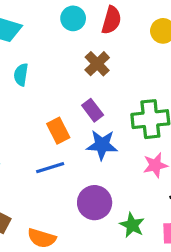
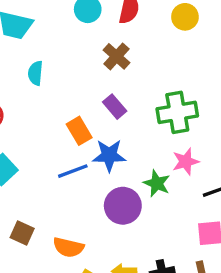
blue star: (102, 145) -> (109, 155), moved
green star: (132, 225) -> (157, 183), moved

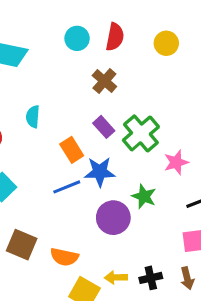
cyan semicircle: (35, 73) -> (33, 117), moved
green cross: (177, 112) -> (141, 133), moved, turned -30
pink star: (186, 162) -> (176, 162), moved
brown square: (22, 233) -> (22, 245), size x1.4

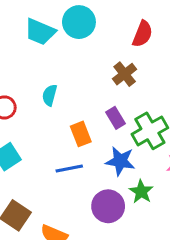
cyan circle: (77, 38) -> (79, 22), moved, size x1.4
blue star: (100, 172) -> (120, 161), moved

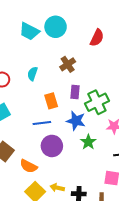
brown cross: (125, 74) -> (68, 64), moved
purple rectangle: (115, 118) -> (75, 92), turned 32
purple circle: (108, 206) -> (52, 146), moved

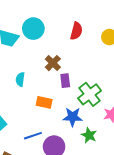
purple rectangle: (75, 92) -> (65, 81), moved
orange rectangle: (51, 101) -> (44, 102), turned -49
blue line: (42, 123) -> (33, 136), moved

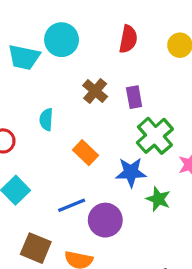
purple rectangle: (65, 81) -> (134, 97), moved
orange rectangle: (44, 102) -> (86, 153), turned 35

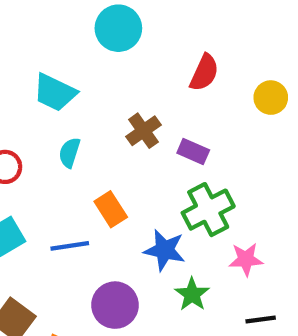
cyan circle: (62, 40) -> (118, 28), moved
cyan trapezoid: (24, 57) -> (55, 92), moved
purple rectangle: (134, 97) -> (193, 152), turned -70
blue line: (72, 205) -> (70, 246), moved

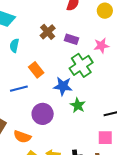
pink star: (246, 259) -> (101, 46), moved

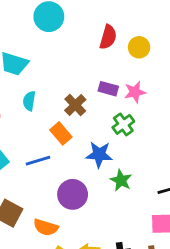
yellow circle: (105, 11) -> (139, 47), moved
brown cross: (48, 32) -> (75, 105), moved
pink star: (101, 46) -> (135, 92), moved
green cross: (81, 65) -> (123, 124), size x0.7

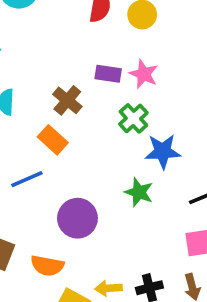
pink star: (135, 92) -> (144, 74), turned -30
blue star: (99, 155) -> (163, 151), moved

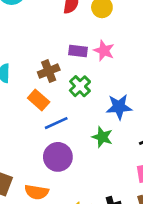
brown cross: (67, 100) -> (49, 71), turned 30
green cross: (133, 118) -> (80, 86), moved
blue line: (27, 179) -> (56, 123), moved

